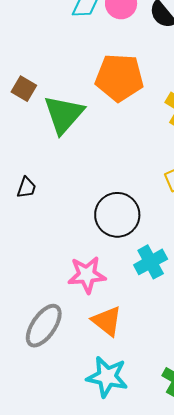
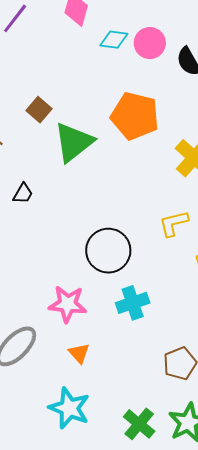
black trapezoid: (26, 188) -> (23, 194), moved
orange triangle: (107, 321) -> (79, 353), size x0.7

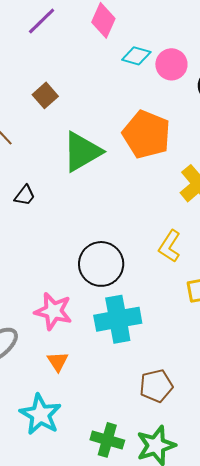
brown square: (39, 110) -> (45, 95), moved
yellow L-shape: (174, 223) -> (170, 246), turned -52
cyan cross: (133, 303) -> (118, 319), size x1.4
green cross: (139, 424) -> (107, 440), turned -32

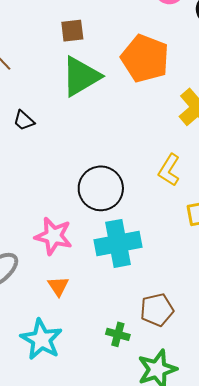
brown square: (45, 95) -> (72, 31), moved, turned 35
black trapezoid: (25, 195) -> (24, 121), turned 95
green cross: (107, 440) -> (118, 334), moved, size x0.7

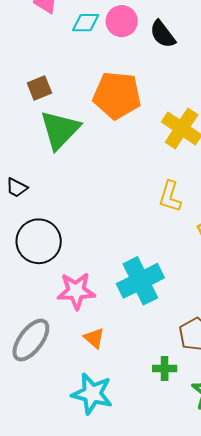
black circle: (101, 188) -> (39, 241), moved

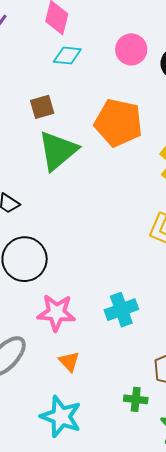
cyan diamond: (86, 23) -> (67, 55), moved
cyan cross: (140, 281) -> (121, 310), size x0.7

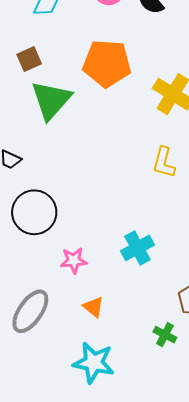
pink star: (56, 313) -> (74, 261), size x0.7
green cross: (136, 399) -> (165, 335), turned 30

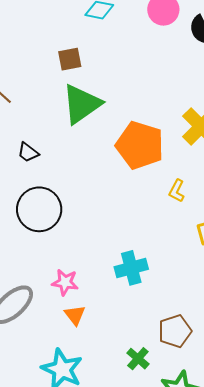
orange pentagon: (107, 63) -> (140, 145), moved
yellow L-shape: (164, 162) -> (177, 191), size x0.7
pink star: (74, 261) -> (65, 282), moved

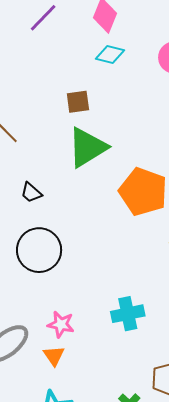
orange triangle: (75, 315) -> (54, 356), moved

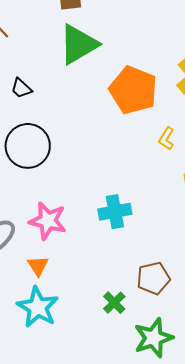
pink star: (61, 324) -> (48, 221), size x1.4
orange triangle: (54, 356) -> (38, 266), moved

